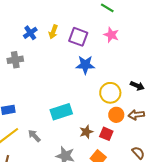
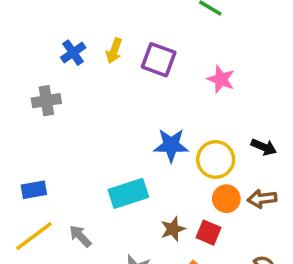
pink star: (111, 35) -> (221, 79), moved
blue star: (85, 65) -> (171, 145), moved

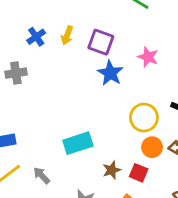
blue star: (171, 145) -> (110, 73), moved, turned 30

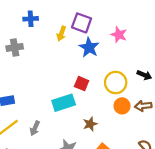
yellow arrow: (67, 35) -> (61, 34), moved
blue cross: (36, 37) -> (31, 19), turned 32
red square: (139, 173) -> (82, 84), moved
gray arrow: (42, 175) -> (35, 128), turned -112

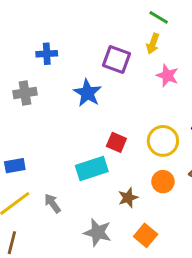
yellow arrow: (61, 34) -> (153, 44), moved
blue star: (89, 47) -> (87, 93), moved
orange circle: (122, 106) -> (163, 182), moved
gray arrow: (35, 128) -> (53, 203), turned 120

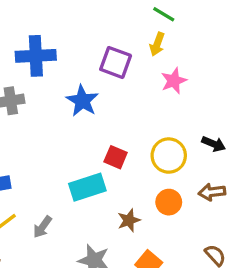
blue cross: (47, 54) -> (36, 56), size x1.6
pink star: (167, 76) -> (174, 81), turned 30
gray arrow: (53, 203) -> (42, 227), turned -108

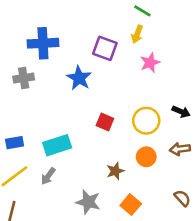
cyan rectangle: (87, 187) -> (57, 145), moved

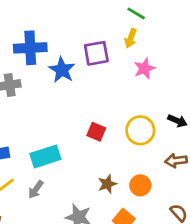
purple square: (105, 48) -> (96, 53), turned -30
blue star: (79, 78) -> (62, 70), moved
orange circle: (146, 157) -> (140, 185), moved

